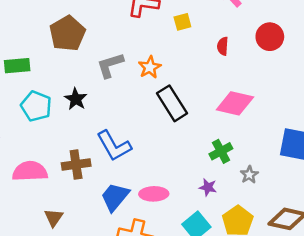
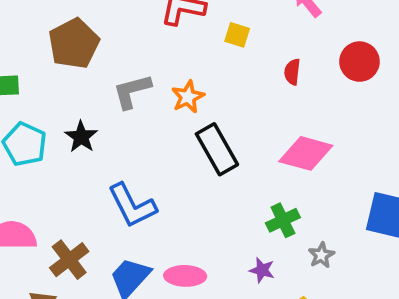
yellow square: (182, 22) -> (237, 35), turned 30
brown cross: (76, 165) -> (69, 260), moved, turned -32

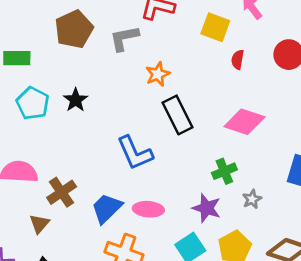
yellow square: (237, 35) -> (215, 27), moved, size x1.5
gray L-shape: (132, 91) -> (124, 38), moved
blue L-shape: (132, 206) -> (135, 153), moved
purple star: (262, 270) -> (207, 208), size x1.5

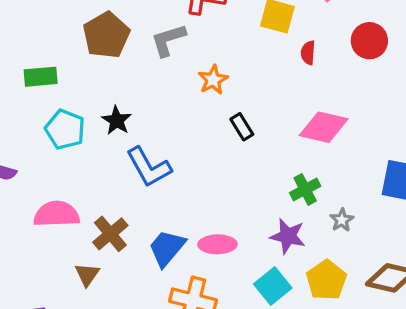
black rectangle: (178, 115) -> (242, 127), size x0.6
blue L-shape: (135, 153) -> (149, 167), moved

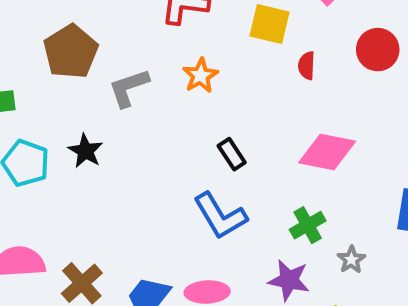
gray L-shape: (168, 40) -> (129, 88), moved
orange star: (213, 80) -> (200, 76), moved
blue L-shape: (149, 167) -> (220, 216), moved

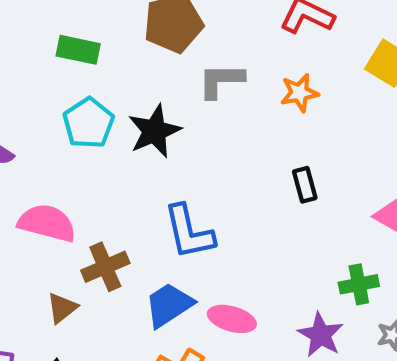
black star: (85, 151) -> (155, 131), size x1.4
blue L-shape: (220, 216) -> (189, 232), moved

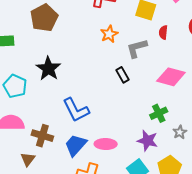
gray L-shape: (221, 81) -> (137, 48), moved
cyan pentagon: (88, 123) -> (15, 86), moved
brown cross: (105, 267) -> (42, 136), turned -35

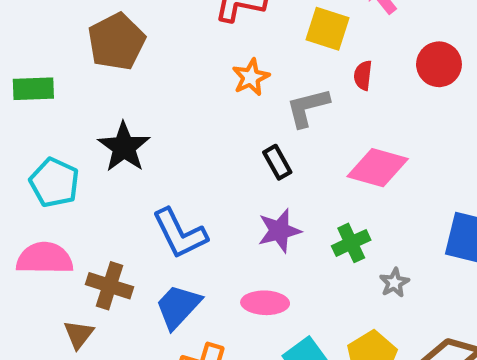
purple star: (147, 141) -> (279, 231), moved, turned -30
pink ellipse: (106, 144) -> (265, 303), moved

